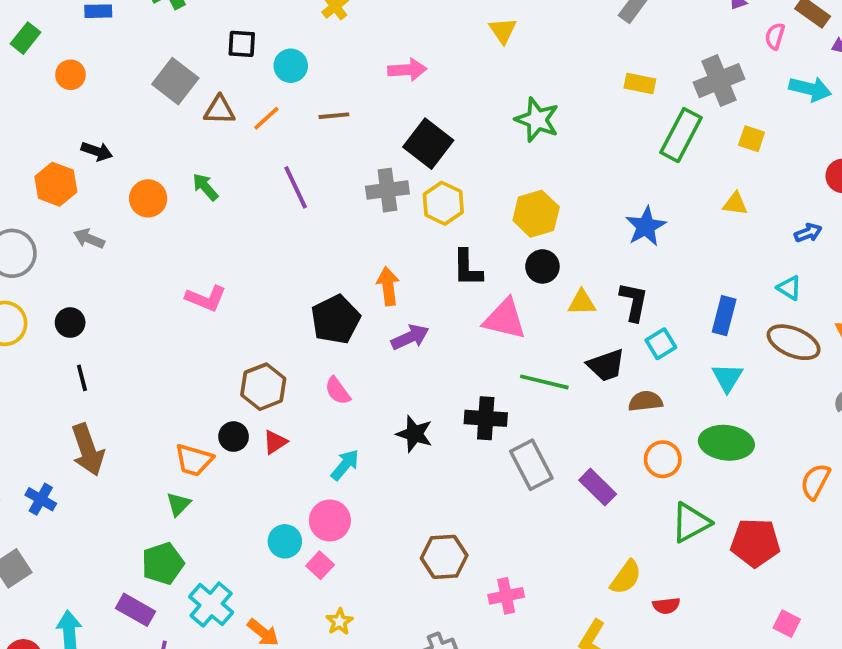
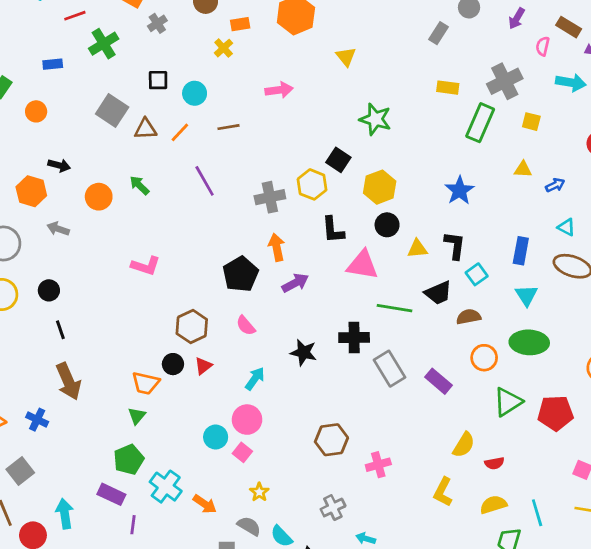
black square: (428, 144) -> (338, 160), moved, size x0.7
gray cross: (387, 190) -> (270, 197), moved
blue arrow: (808, 233) -> (555, 185), moved

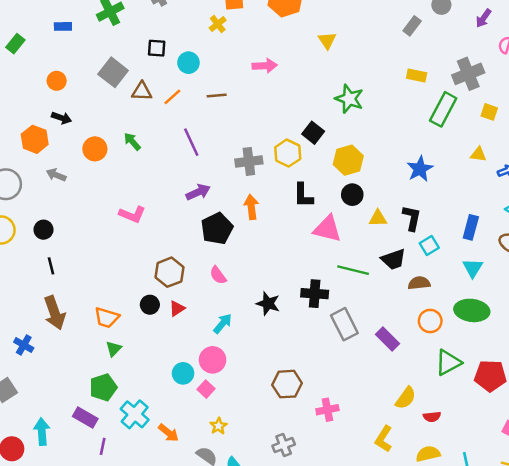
orange circle: (36, 111) -> (57, 81), moved
purple arrow: (295, 283) -> (198, 192), moved
orange trapezoid: (146, 383) -> (107, 318), moved

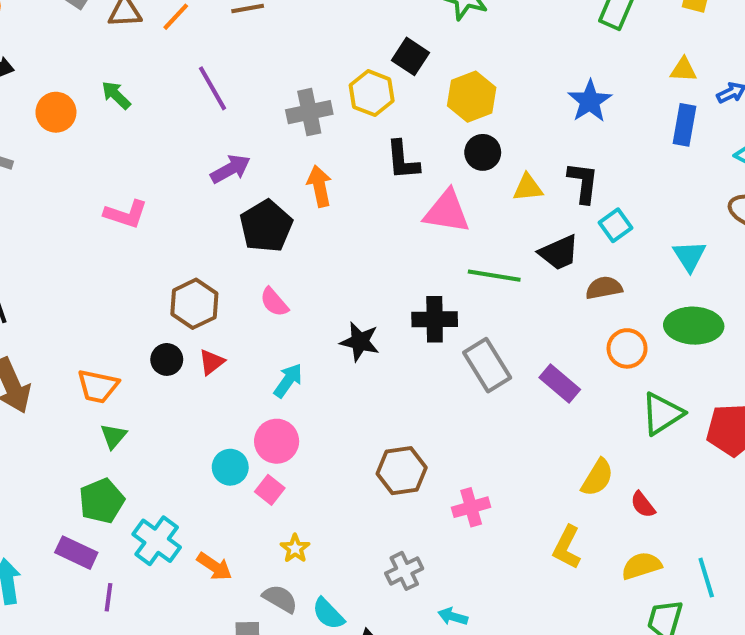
blue rectangle: (471, 227) -> (684, 125), moved
red semicircle: (432, 417) -> (643, 505), turned 63

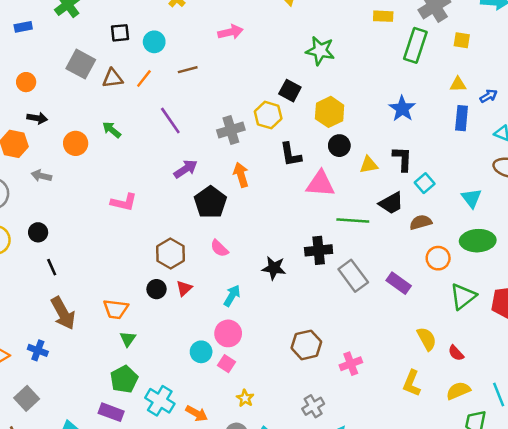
yellow semicircle: (597, 478) -> (427, 339), turned -55

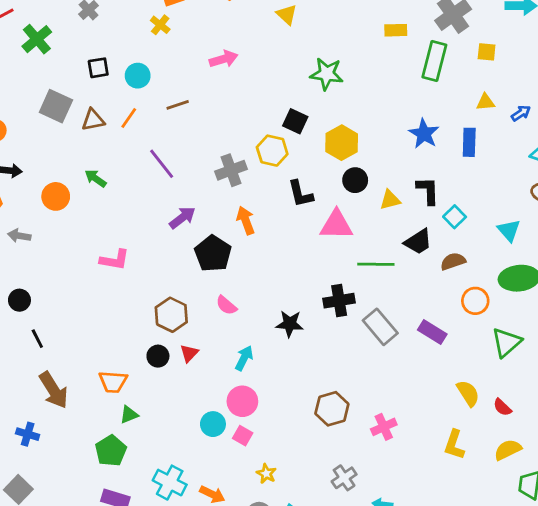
blue rectangle: (462, 118) -> (469, 142), moved
green triangle: (128, 339) -> (129, 415), turned 36
green pentagon: (124, 379) -> (111, 451), moved

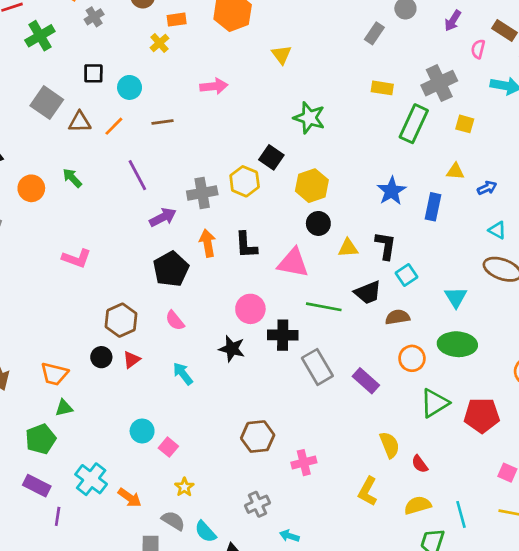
black L-shape: (301, 194) -> (246, 245), moved
purple arrow: (182, 218) -> (163, 217), moved
cyan arrow: (244, 358) -> (183, 374), turned -75
pink circle: (242, 401) -> (250, 309), moved

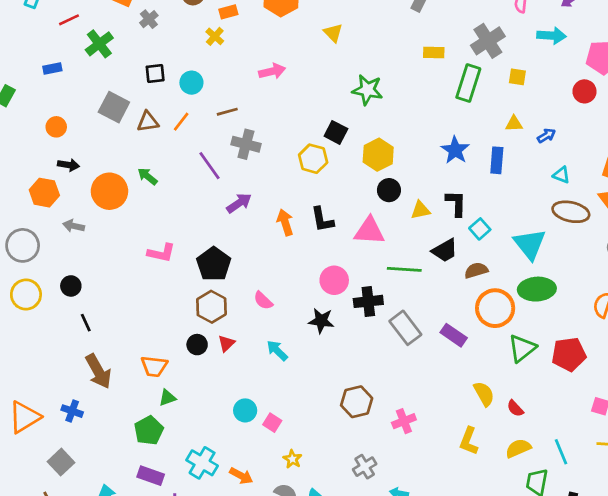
orange circle: (31, 188) -> (109, 191), size x1.4
gray cross: (202, 193) -> (246, 144), moved, turned 32
black pentagon: (171, 269) -> (214, 264), moved
cyan triangle: (456, 297) -> (530, 244), size x1.5
orange circle: (412, 358) -> (495, 308), size x1.5

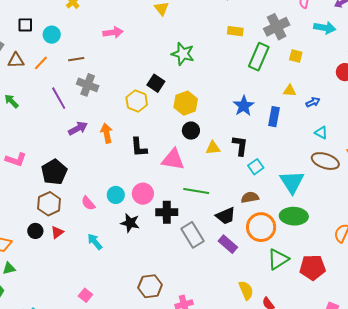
orange arrow: (285, 222) -> (107, 133), moved
black trapezoid: (445, 250) -> (226, 216), moved
cyan circle: (245, 410) -> (116, 195), moved

